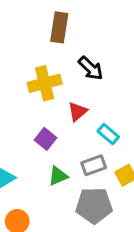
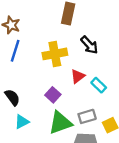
cyan rectangle: (108, 134) -> (99, 85), moved
green triangle: (58, 176) -> (60, 123), size x1.6

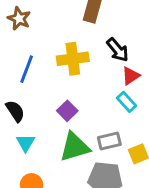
blue line: (15, 51) -> (27, 69), moved
red triangle: (78, 76) -> (131, 76), moved
cyan triangle: (22, 122) -> (25, 143), turned -35

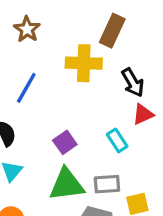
yellow cross: (73, 59) -> (84, 63), moved
cyan rectangle: (126, 102) -> (117, 140), moved

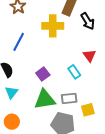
black arrow: (133, 83) -> (88, 21), moved
red triangle: (143, 114) -> (89, 56), turned -40

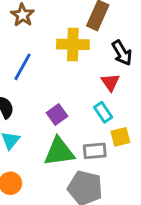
black arrow: (88, 21) -> (122, 53), moved
red triangle: (89, 56) -> (110, 82), moved
yellow square: (88, 110) -> (120, 137), moved

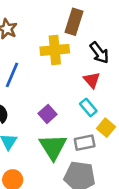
yellow square: (120, 137) -> (106, 128), turned -30
green triangle: (59, 152) -> (53, 147), turned -48

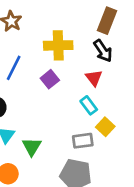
brown rectangle: (74, 22) -> (107, 21), moved
purple square: (47, 114) -> (50, 79), moved
green triangle: (53, 147) -> (32, 147), moved, size x0.7

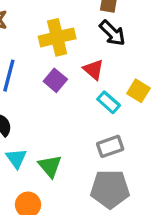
red triangle: (94, 78) -> (93, 70), moved
yellow square: (105, 127) -> (138, 91), moved

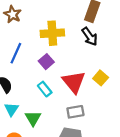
red triangle: (93, 70) -> (74, 82), moved, size x1.6
cyan rectangle: (109, 102) -> (45, 89), moved

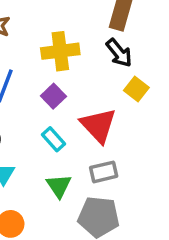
yellow square: (101, 78) -> (136, 89), moved
green triangle: (33, 118) -> (59, 186), moved

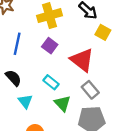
cyan rectangle: (54, 139) -> (51, 82), moved
gray rectangle: (104, 172) -> (90, 90), turned 72

